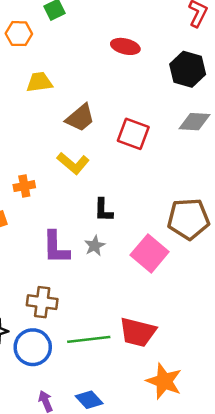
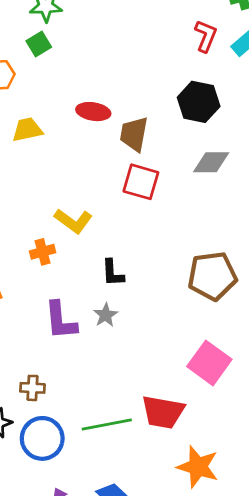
red ellipse: (125, 46) -> (93, 112), moved
brown trapezoid: (80, 118) -> (134, 134), moved, turned 144
orange cross: (24, 186) -> (43, 252), moved
pink square: (150, 253) -> (209, 363), moved
brown cross: (42, 302) -> (32, 388), moved, size x0.7

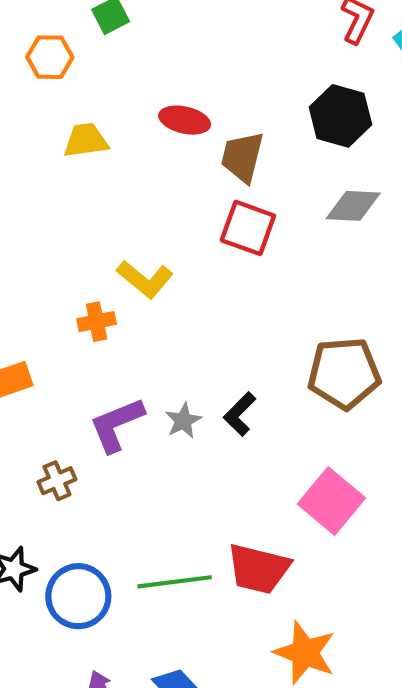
black L-shape: (113, 273) -> (240, 414), moved, turned 44
purple L-shape: (61, 321) -> (117, 425), turned 69
brown cross: (32, 388) -> (57, 481), moved, turned -30

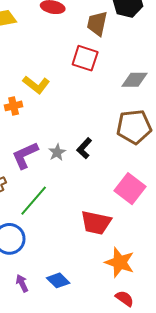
brown trapezoid: (242, 157) -> (97, 24), moved
gray diamond: (353, 206) -> (134, 80), moved
green line: (175, 582) -> (34, 201), moved, turned -40

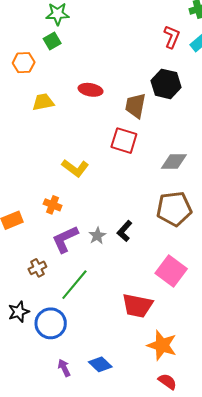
orange cross: (14, 106) -> (53, 205), moved, turned 36

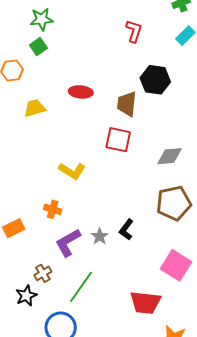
red L-shape: (172, 37) -> (134, 31), moved
black star: (19, 312) -> (26, 296), moved

